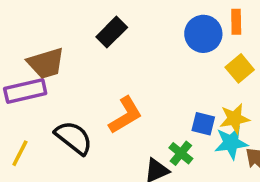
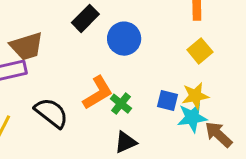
blue circle: (203, 34) -> (124, 39), moved
green cross: (181, 153) -> (121, 104), moved

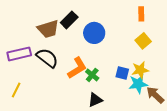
brown trapezoid: (27, 46) -> (48, 29), moved
black semicircle: (51, 113) -> (47, 58), moved

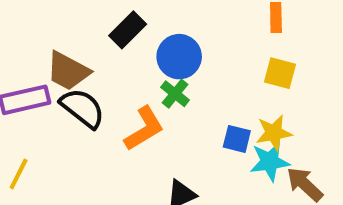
brown trapezoid: (48, 29) -> (68, 71), moved, turned 45
yellow square: (143, 41) -> (280, 73), turned -35
green cross: (92, 75) -> (175, 94), moved

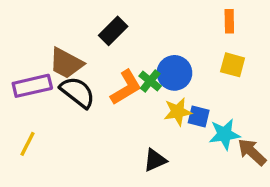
blue circle: (179, 57) -> (174, 73), moved
orange L-shape: (144, 129) -> (126, 87), moved
yellow star: (274, 133) -> (178, 112), moved

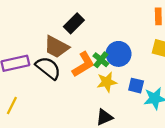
brown trapezoid: (66, 63) -> (56, 47), moved
yellow star: (178, 112) -> (107, 82), moved

